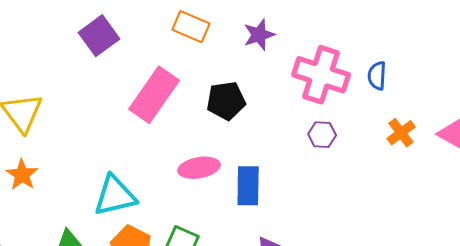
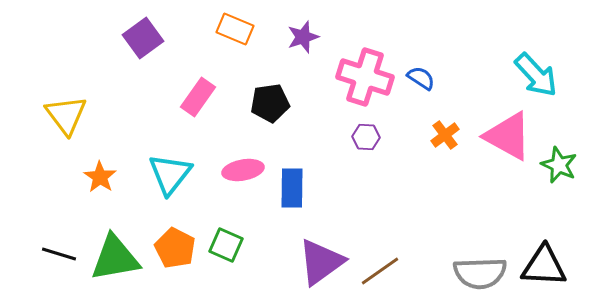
blue semicircle: (377, 76) -> (421, 78), turned 120
pink rectangle: (154, 95) -> (198, 97), size x0.7
orange star: (22, 175) -> (100, 177), moved
cyan triangle: (115, 196) -> (170, 174), moved, turned -39

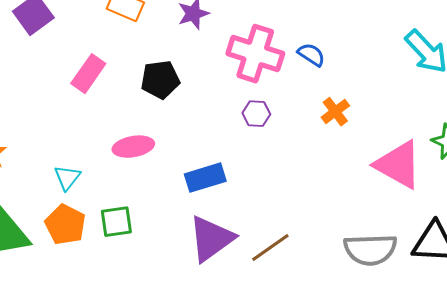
pink triangle: (508, 136) -> (398, 165), moved
cyan triangle: (170, 174) -> (67, 178), moved, size x0.6
blue rectangle: (292, 188) -> (205, 178), moved, turned 72
green square: (226, 245) -> (116, 222), turned -32

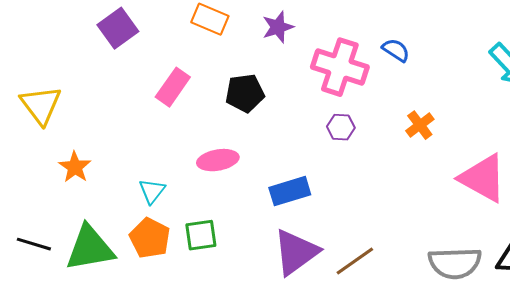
blue semicircle: (311, 55) -> (396, 50), moved

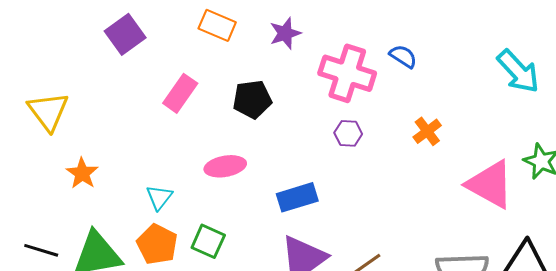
green square: (201, 235) -> (208, 241), turned 32

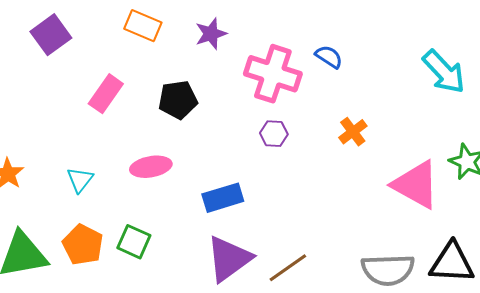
cyan triangle: (159, 197) -> (80, 180), moved

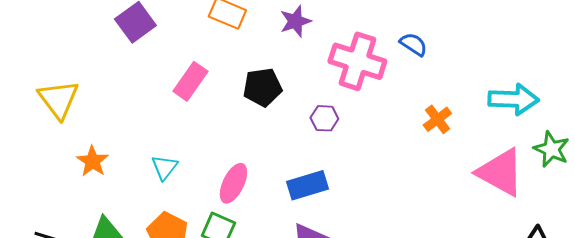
cyan arrow: (444, 72) -> (513, 99), moved, turned -45
purple hexagon: (274, 134) -> (324, 118), moved
pink ellipse: (151, 167) -> (233, 183), moved, turned -54

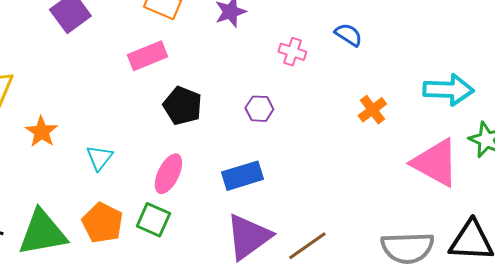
pink cross: (357, 61) -> (292, 52), size x0.5
pink rectangle: (190, 81) -> (147, 56), moved, turned 33
black pentagon: (262, 87) -> (182, 106), moved, turned 30
orange star: (92, 161) -> (41, 132), moved

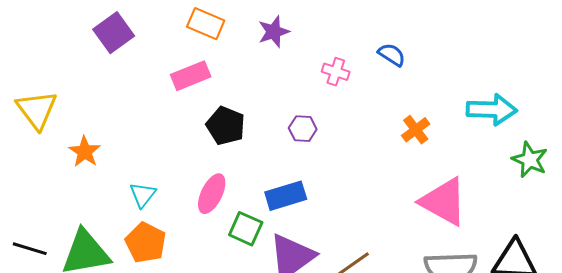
cyan triangle: (99, 158) -> (143, 195), moved
pink triangle: (435, 163) -> (444, 202), moved
green square: (153, 220) -> (246, 229), moved

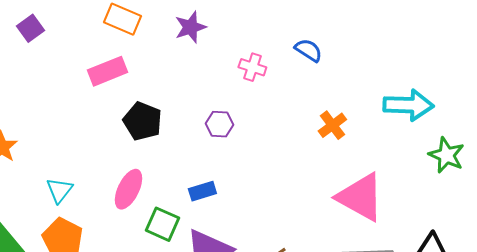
purple square: (114, 33) -> (30, 28), size x0.7
blue rectangle: (286, 196) -> (202, 191), size x0.7

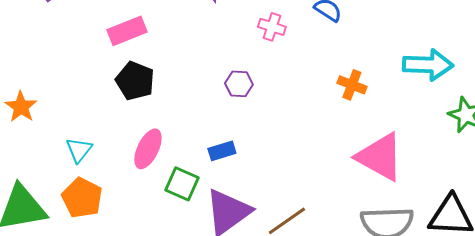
black pentagon: (142, 121) -> (135, 81), moved
orange cross: (332, 125) -> (352, 85), turned -32

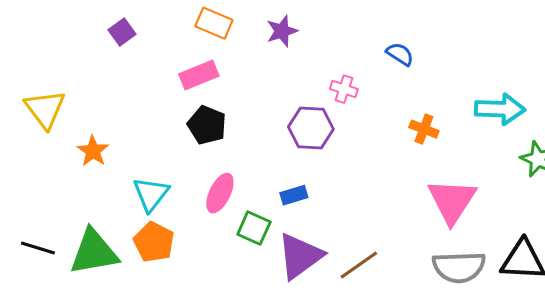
pink cross: (272, 27) -> (344, 89), moved
purple hexagon: (239, 84) -> (311, 128), size x1.6
cyan triangle: (79, 150) -> (151, 194), size x1.4
pink triangle: (380, 157) -> (452, 201), turned 34

